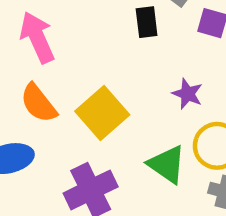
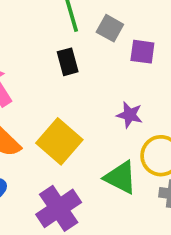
black rectangle: (147, 22) -> (68, 62), moved

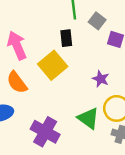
yellow square: (59, 141) -> (53, 65), moved
purple cross: (59, 208) -> (45, 132), turned -36

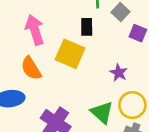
yellow square: (53, 65) -> (70, 54), turned -32

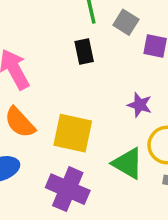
yellow square: (70, 54) -> (73, 133), moved

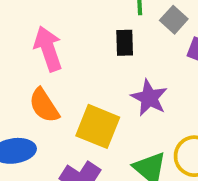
purple star: (140, 105) -> (149, 98), moved, size x1.4

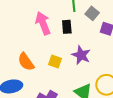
pink arrow: (48, 49) -> (43, 23), moved
yellow square: (98, 126) -> (55, 62), moved, size x0.6

